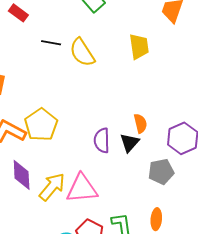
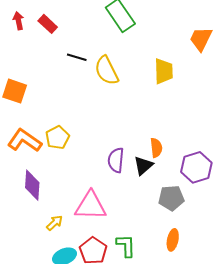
yellow pentagon: (41, 125) -> (57, 138), size x0.7
yellow arrow: (52, 187) -> (54, 223), moved, size x0.6
orange ellipse: (156, 219) -> (173, 240), moved

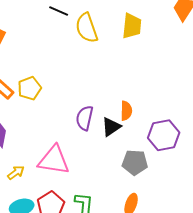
yellow trapezoid: (164, 71) -> (132, 26), moved

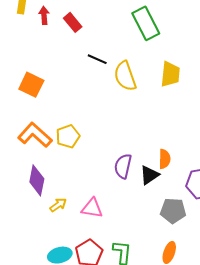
pink triangle: (54, 160) -> (92, 208), size x0.7
yellow arrow: (16, 173) -> (58, 205), moved

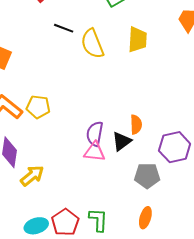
yellow pentagon: (68, 136) -> (38, 107), turned 30
yellow arrow: (58, 205) -> (32, 176), size x1.4
pink triangle: (92, 208) -> (94, 152), moved

